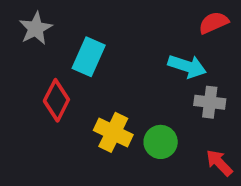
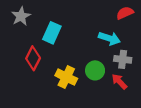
green circle: (161, 142) -> (95, 70), moved
red arrow: (219, 163) -> (119, 81), moved

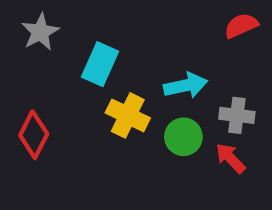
cyan arrow: (109, 38) -> (186, 85), moved, turned -30
red diamond: (33, 58) -> (34, 135), moved
yellow cross: (66, 77) -> (128, 115), moved

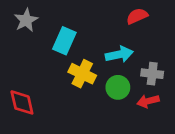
red semicircle: (241, 26) -> (137, 16), moved
red diamond: (34, 135) -> (22, 102), moved, turned -40
red arrow: (230, 158) -> (148, 101), turned -60

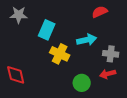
gray star: (26, 20) -> (19, 15), turned 30
green circle: (118, 87) -> (82, 83), moved

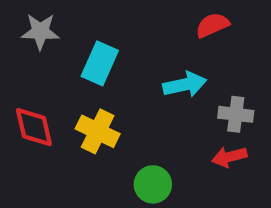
yellow cross: (60, 54) -> (98, 131), moved
red diamond: (16, 75) -> (34, 127), moved
green circle: (82, 83) -> (153, 184), moved

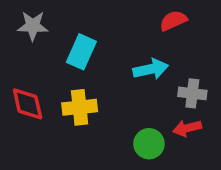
yellow cross: (98, 131) -> (80, 107), turned -32
green circle: (153, 184) -> (149, 144), moved

